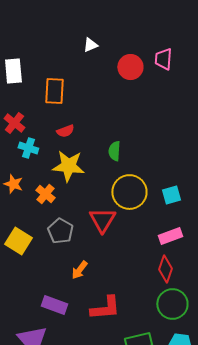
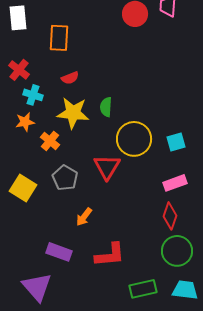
green semicircle: (114, 151) -> (106, 107), moved
orange star: (13, 184) -> (25, 122), moved, turned -30

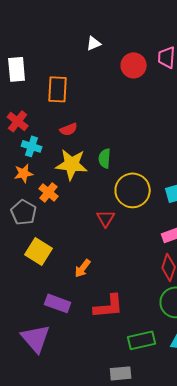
red triangle: (107, 167) -> (106, 218), size x0.7
gray pentagon: (65, 178) -> (24, 212), moved
yellow square: (23, 188) -> (39, 251), moved

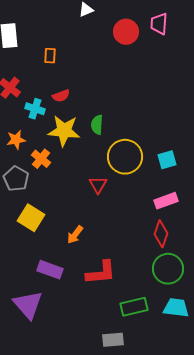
orange rectangle: (58, 89) -> (50, 56), size x0.6
cyan cross: (32, 146) -> (35, 109), moved

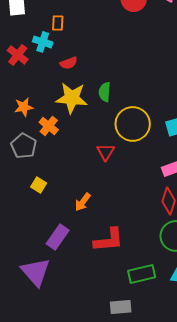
cyan cross: (35, 109) -> (43, 42), moved
yellow square: (31, 218) -> (39, 185), size x0.6
purple rectangle: (50, 270) -> (58, 237), turned -75

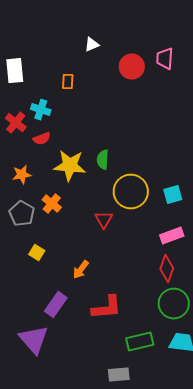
orange rectangle: (58, 23) -> (68, 82), moved
red semicircle: (69, 63) -> (42, 139), moved
orange cross: (49, 126) -> (52, 204), moved

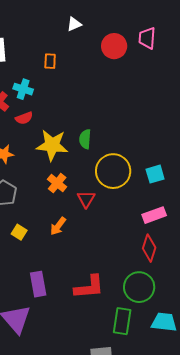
orange cross: (52, 204) -> (57, 183), moved
orange arrow: (81, 270) -> (58, 226), moved
green circle: (174, 304) -> (139, 287), moved
purple rectangle: (56, 305) -> (38, 284), turned -45
green rectangle: (140, 342) -> (122, 321), turned -68

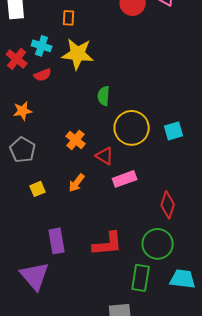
yellow star: (52, 145) -> (78, 54), moved
red triangle: (86, 199) -> (105, 156), turned -30
pink rectangle: (154, 215) -> (125, 179), moved
yellow square: (19, 232) -> (38, 189), turned 35

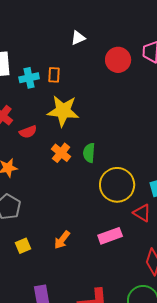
cyan cross: (42, 46) -> (29, 78), moved, turned -30
orange cross: (76, 140) -> (61, 153), moved
red triangle: (105, 156) -> (142, 213), moved

